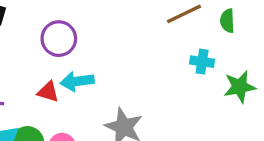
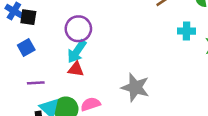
cyan arrow: (77, 81) -> (77, 51), moved, turned -40

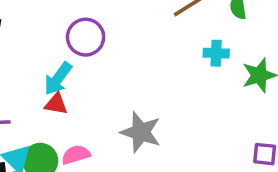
purple circle: (78, 29) -> (86, 37), moved

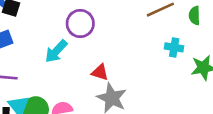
red triangle: (56, 104) -> (100, 72), moved

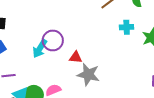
purple circle: (80, 24) -> (53, 40), moved

